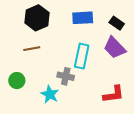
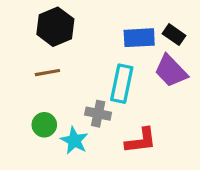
blue rectangle: (83, 18) -> (139, 38), moved
green circle: (17, 81) -> (44, 125), moved
red L-shape: (114, 94) -> (141, 141), moved

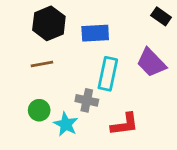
black rectangle: (174, 35) -> (161, 16), moved
blue rectangle: (139, 38) -> (95, 33), moved

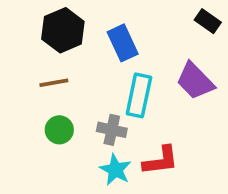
blue rectangle: (95, 33) -> (123, 43), turned 68
green circle: (39, 110) -> (59, 130), moved
cyan star: (66, 124) -> (115, 170), moved

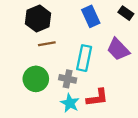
blue rectangle: (123, 43) -> (91, 16), moved
brown line: (54, 83) -> (47, 44), moved
green circle: (59, 130) -> (36, 79), size x1.5

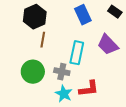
brown line: (47, 44) -> (43, 40), turned -70

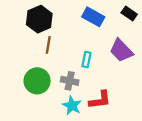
blue rectangle: (83, 15) -> (93, 17), turned -36
cyan rectangle: (77, 53) -> (86, 60), size x0.6

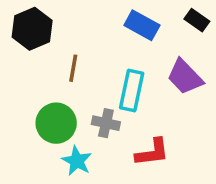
black hexagon: (39, 19) -> (32, 29), moved
cyan rectangle: (86, 60) -> (132, 91), size x1.6
cyan star: (72, 106) -> (77, 161), moved

